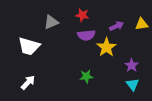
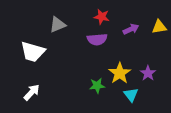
red star: (82, 15) -> (102, 17), moved
yellow star: (106, 47) -> (120, 73), moved
cyan triangle: (133, 84) -> (131, 95), moved

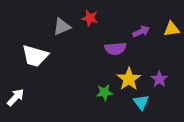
red star: (102, 17) -> (90, 18), moved
purple semicircle: (97, 39) -> (115, 49), moved
white arrow: (32, 92) -> (16, 97), moved

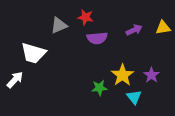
purple semicircle: (115, 49) -> (97, 38), moved
white arrow: (16, 97) -> (15, 80), moved

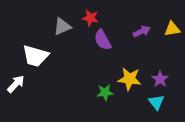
purple semicircle: (97, 38) -> (103, 40), turned 66
yellow star: (123, 75) -> (129, 79), turned -30
cyan triangle: (134, 97) -> (156, 102), moved

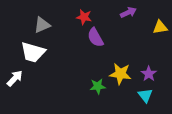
gray triangle: (62, 27) -> (42, 25), moved
purple arrow: (142, 31) -> (128, 12), moved

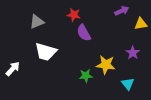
purple arrow: (128, 12) -> (122, 11), moved
white trapezoid: (33, 52) -> (46, 52), moved
purple star: (149, 74) -> (133, 53), moved

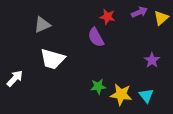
red star: (74, 15) -> (107, 17), moved
yellow triangle: (141, 24) -> (161, 18), moved, turned -32
yellow star: (106, 65) -> (121, 94), moved

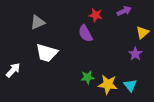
yellow triangle: (161, 18) -> (142, 32), moved

